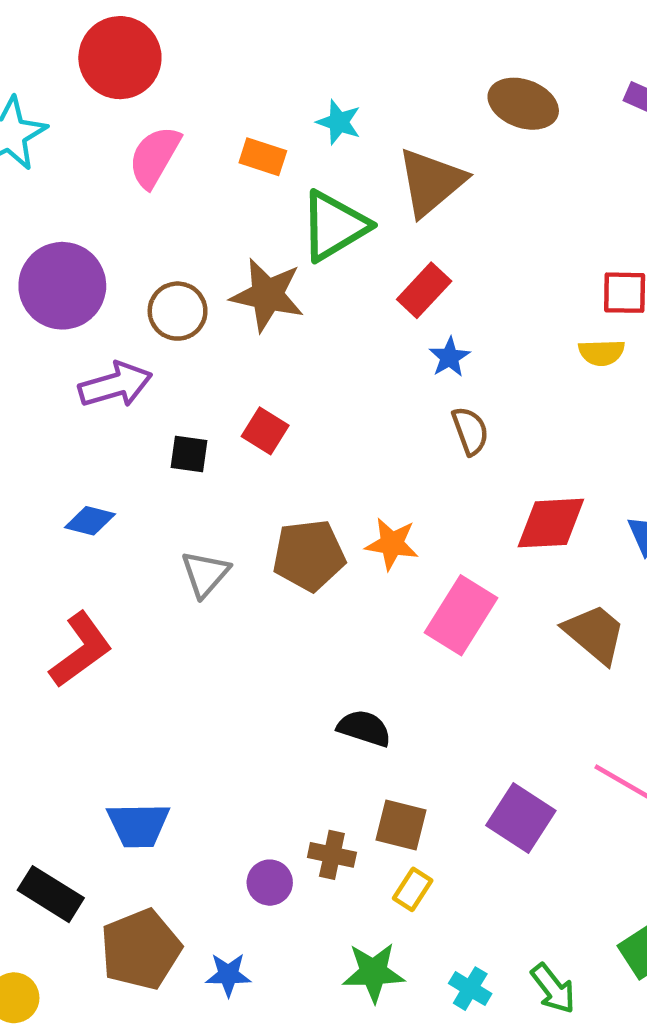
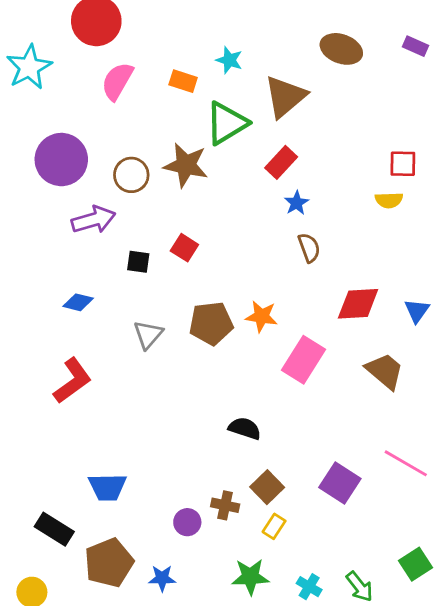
brown square: (401, 825) -> (267, 487), turned 32

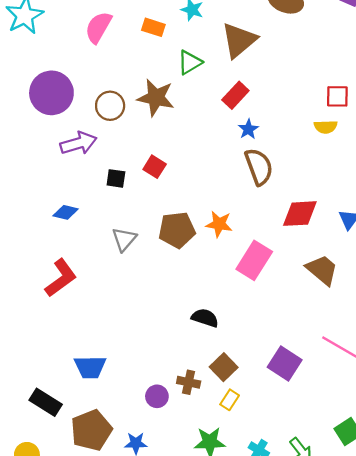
green triangle: (226, 123) -> (190, 62), size x0.7
brown semicircle: (309, 248) -> (259, 167), size x1.5

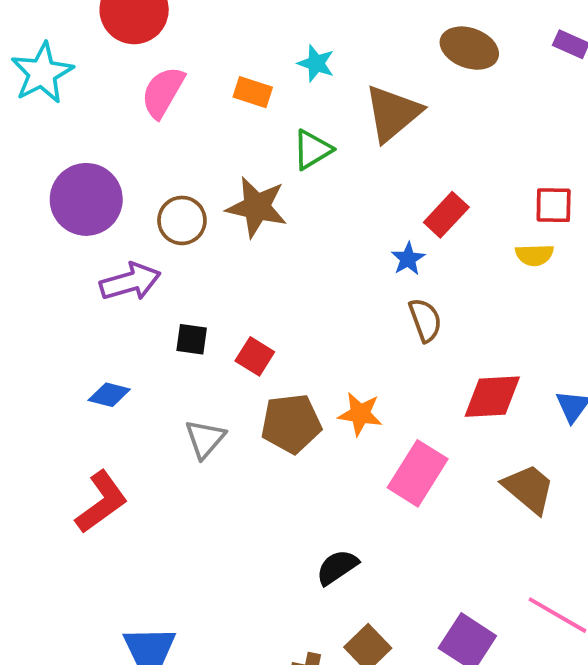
red rectangle: (235, 95) -> (446, 215), moved
red square: (155, 167) -> (255, 356), moved
brown semicircle: (259, 167) -> (425, 320), size x0.7
black semicircle: (205, 318) -> (337, 567), turned -52

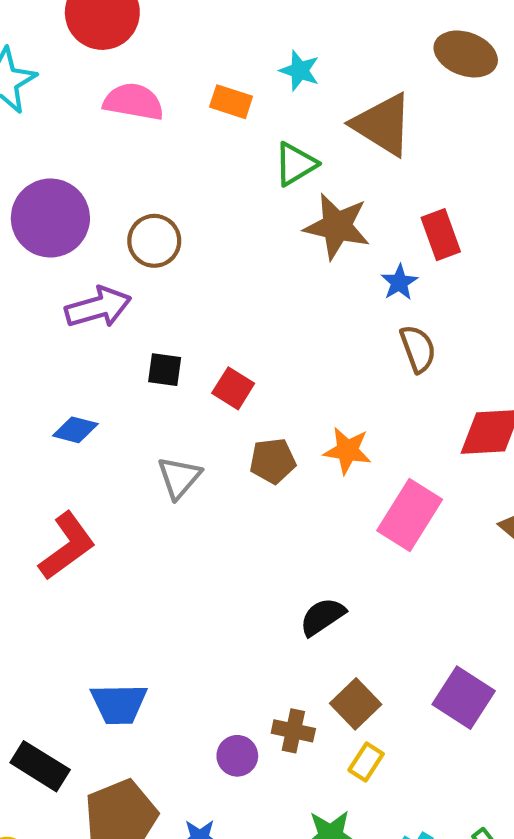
pink semicircle: (163, 92) -> (133, 102), turned 70
brown triangle: (393, 113) -> (383, 125), turned -48
brown star: (257, 207) -> (337, 226), moved
red rectangle: (446, 215) -> (441, 235), turned -63
brown pentagon: (291, 424) -> (273, 461), size x0.7

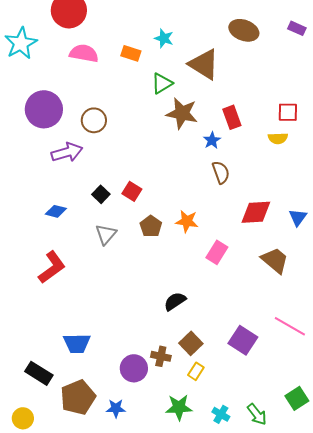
black square: (165, 370) -> (101, 194), moved, turned 36
brown pentagon: (273, 461) -> (151, 226), turned -30
pink rectangle: (410, 515) -> (217, 252), size x0.7
purple circle: (237, 756) -> (134, 368), size x1.4

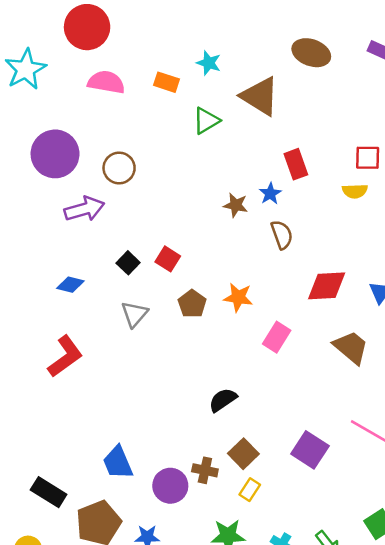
brown star: (182, 113) -> (236, 205), moved, size x0.6
blue trapezoid: (77, 343) -> (118, 463), moved, turned 68

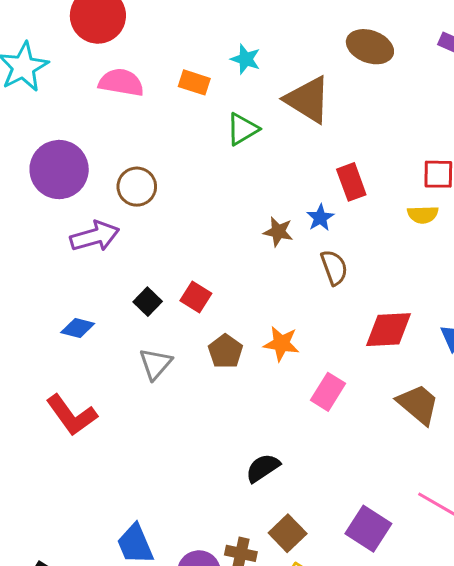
red L-shape: (65, 356) -> (71, 415), turned 90

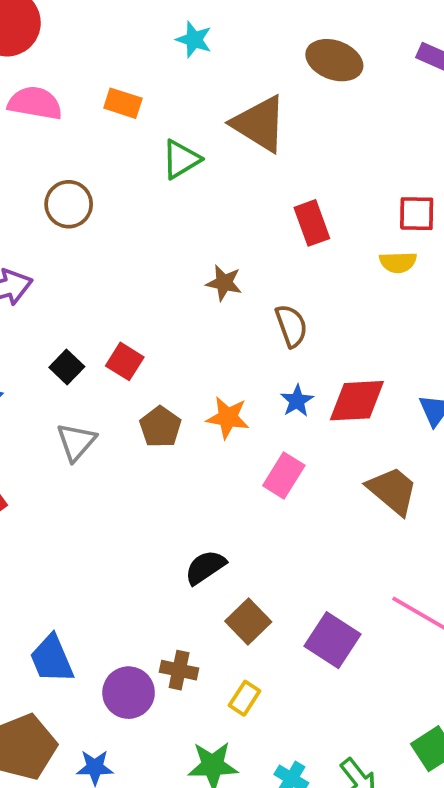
cyan star: (246, 59) -> (194, 40), moved
brown circle: (137, 187) -> (69, 204), moved
blue star: (320, 218) -> (297, 401), moved
brown square: (288, 533) -> (248, 621), moved

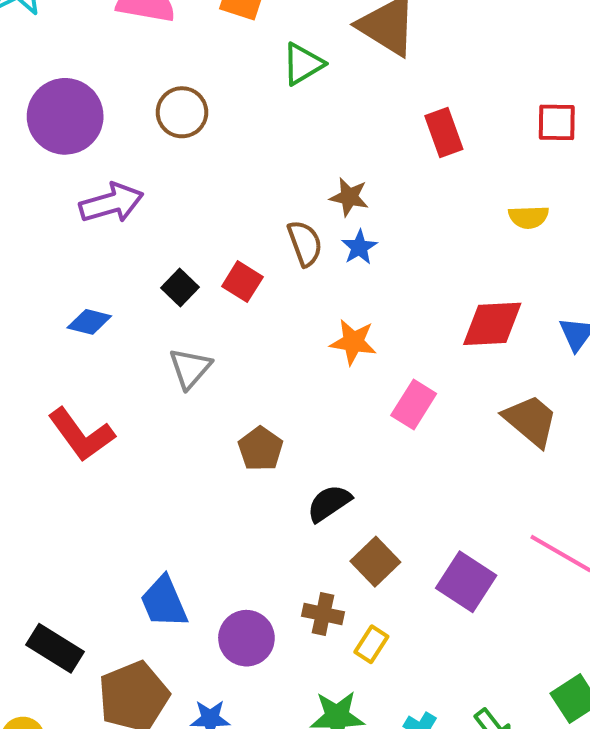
yellow semicircle: (398, 262) -> (529, 217), moved
brown semicircle: (291, 326) -> (305, 243), moved
blue star: (297, 401) -> (359, 247), moved
brown pentagon: (160, 427) -> (261, 449), moved
brown cross: (179, 670) -> (323, 614), moved

